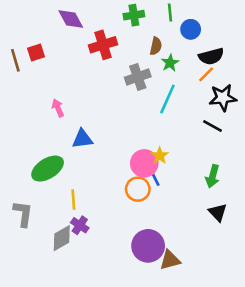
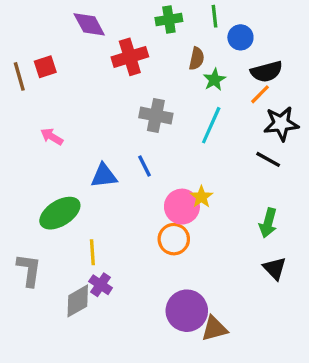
gray cross: (138, 77) -> (156, 115), moved, turned 30
pink arrow: (58, 108) -> (52, 137), moved, turned -36
blue line: (155, 178) -> (144, 166), moved

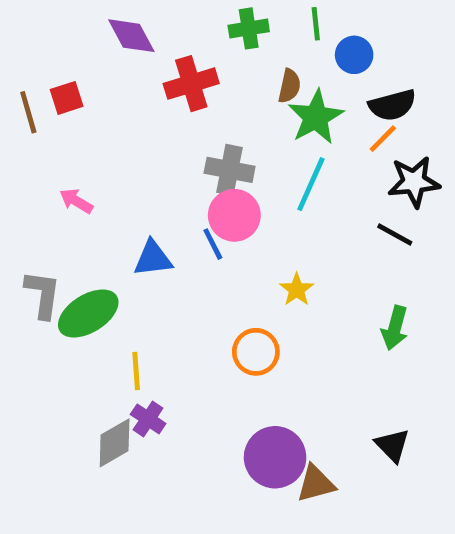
green star: (214, 80) -> (316, 117), size x1.6
pink circle: (182, 207) -> (234, 215), moved
black triangle: (275, 268) -> (392, 445), moved
gray L-shape: (29, 270) -> (43, 294), moved

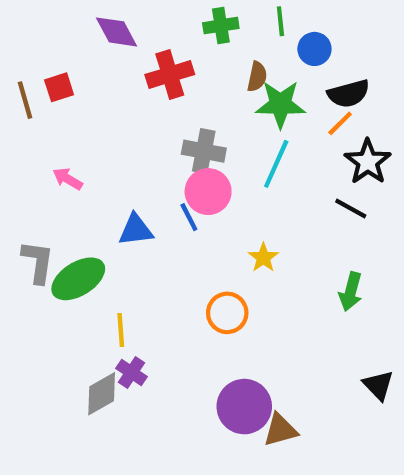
green star: (316, 117) -> (280, 104), turned 30
black star: (414, 182) -> (368, 162), turned -30
black triangle: (392, 445) -> (378, 385), moved

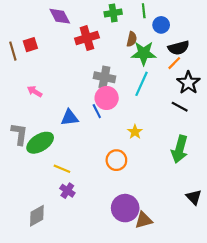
green arrow: (351, 292) -> (180, 149), size x1.4
yellow line: (121, 330) -> (62, 169), turned -63
gray diamond: (102, 394) -> (37, 216), moved

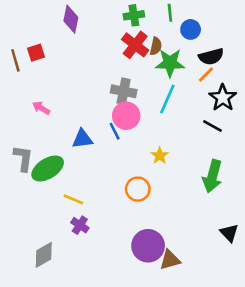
purple diamond: (60, 16) -> (71, 19), turned 40
red cross: (87, 38) -> (135, 45), moved, turned -35

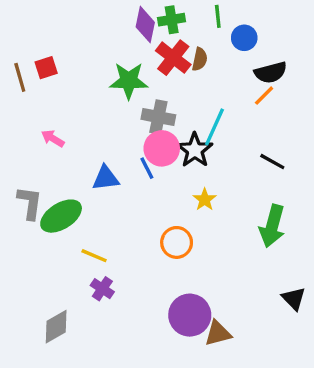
purple diamond: (71, 19) -> (145, 25), moved
green star: (170, 63) -> (129, 81), moved
black star: (223, 98) -> (195, 150), moved

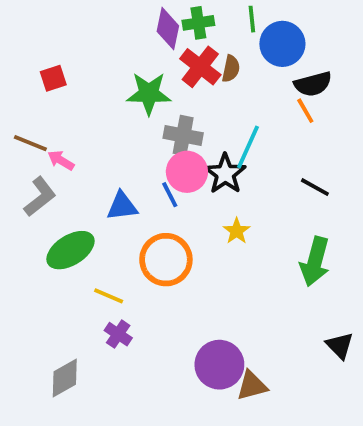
blue circle: (244, 38) -> (282, 44), size x1.5
brown line: (20, 77) -> (30, 143), moved, turned -52
orange line: (264, 96) -> (305, 111), turned -75
gray L-shape: (30, 203) -> (40, 197), moved, turned 44
orange circle: (177, 242) -> (166, 260), moved, size x1.4

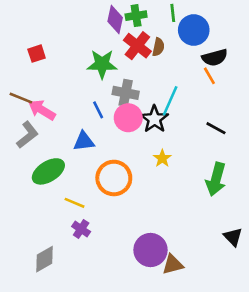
pink arrow: (61, 160) -> (42, 110), size x1.5
blue line: (170, 195) -> (98, 110), moved

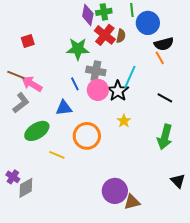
purple cross: (81, 229) -> (13, 177), moved
gray diamond: (44, 259) -> (26, 188), moved

